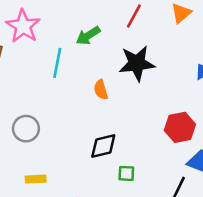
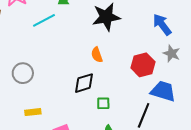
cyan line: (57, 63) -> (44, 20), turned 55
orange semicircle: (101, 90) -> (97, 55), moved

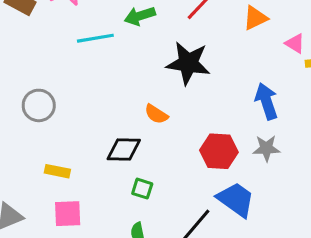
gray star: (172, 53) -> (266, 148), turned 30
orange semicircle: (97, 55) -> (156, 114), turned -56
yellow rectangle: (33, 112) -> (57, 171), moved

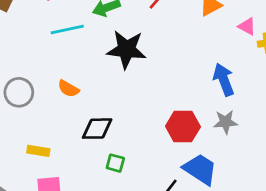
black star: (188, 63) -> (126, 49), moved
orange semicircle: (156, 114) -> (68, 89), moved

